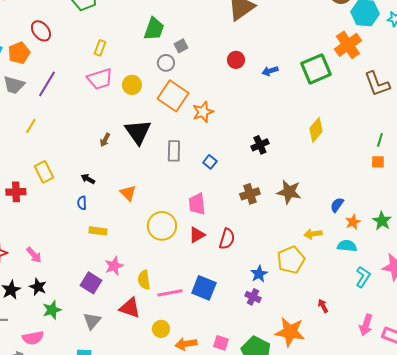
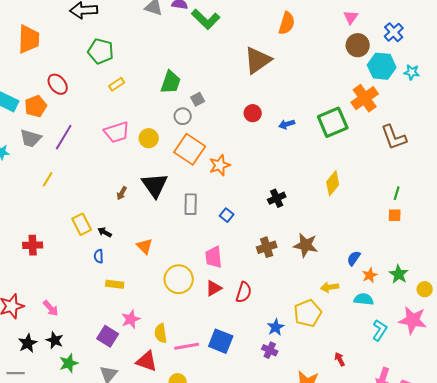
yellow rectangle: (100, 48) -> (117, 84), moved, turned 35
yellow rectangle: (44, 172) -> (82, 224), moved

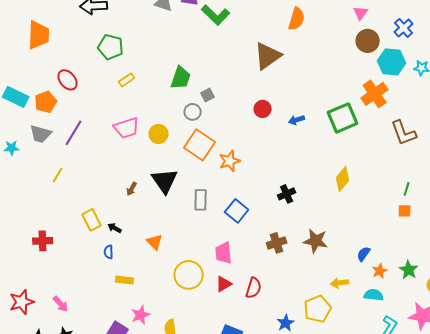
blue square: (227, 215) -> (237, 211), size x1.6

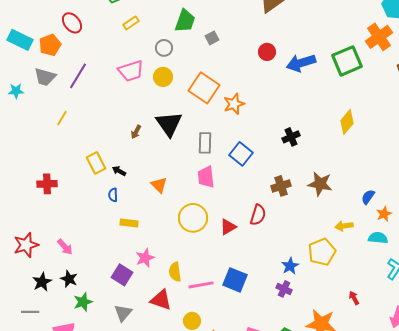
gray circle: (193, 112) -> (164, 48), moved
blue arrow: (297, 120) -> (301, 63), size x1.8
pink trapezoid: (224, 253) -> (206, 177), moved
red semicircle: (254, 288) -> (258, 215), moved

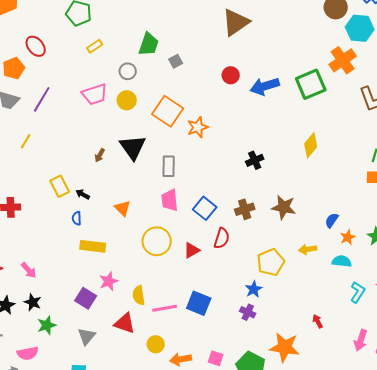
blue square: (241, 154) -> (205, 208), moved
yellow rectangle: (129, 223) -> (93, 246), size x1.4
yellow pentagon: (322, 252) -> (271, 262), moved

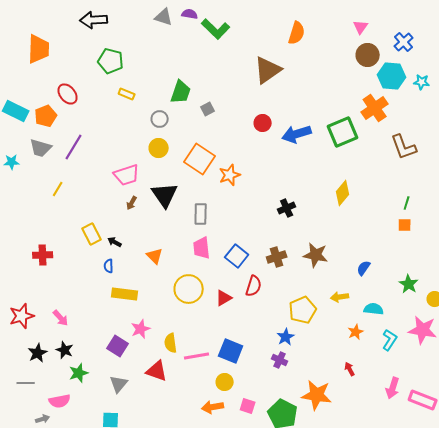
yellow rectangle: (95, 46) -> (127, 94), turned 56
pink trapezoid: (95, 94) -> (127, 175), moved
orange star: (348, 237) -> (356, 332), moved
yellow circle: (156, 344) -> (225, 382), moved

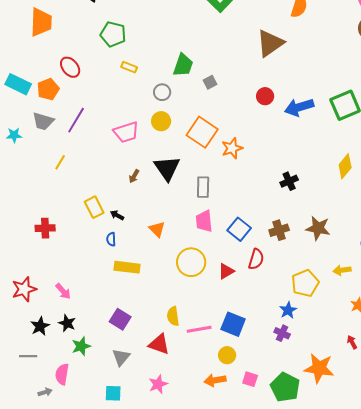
pink trapezoid: (127, 175) -> (126, 132), moved
pink star: (141, 329) -> (158, 384), moved
pink semicircle: (60, 401) -> (62, 374), turned 110

